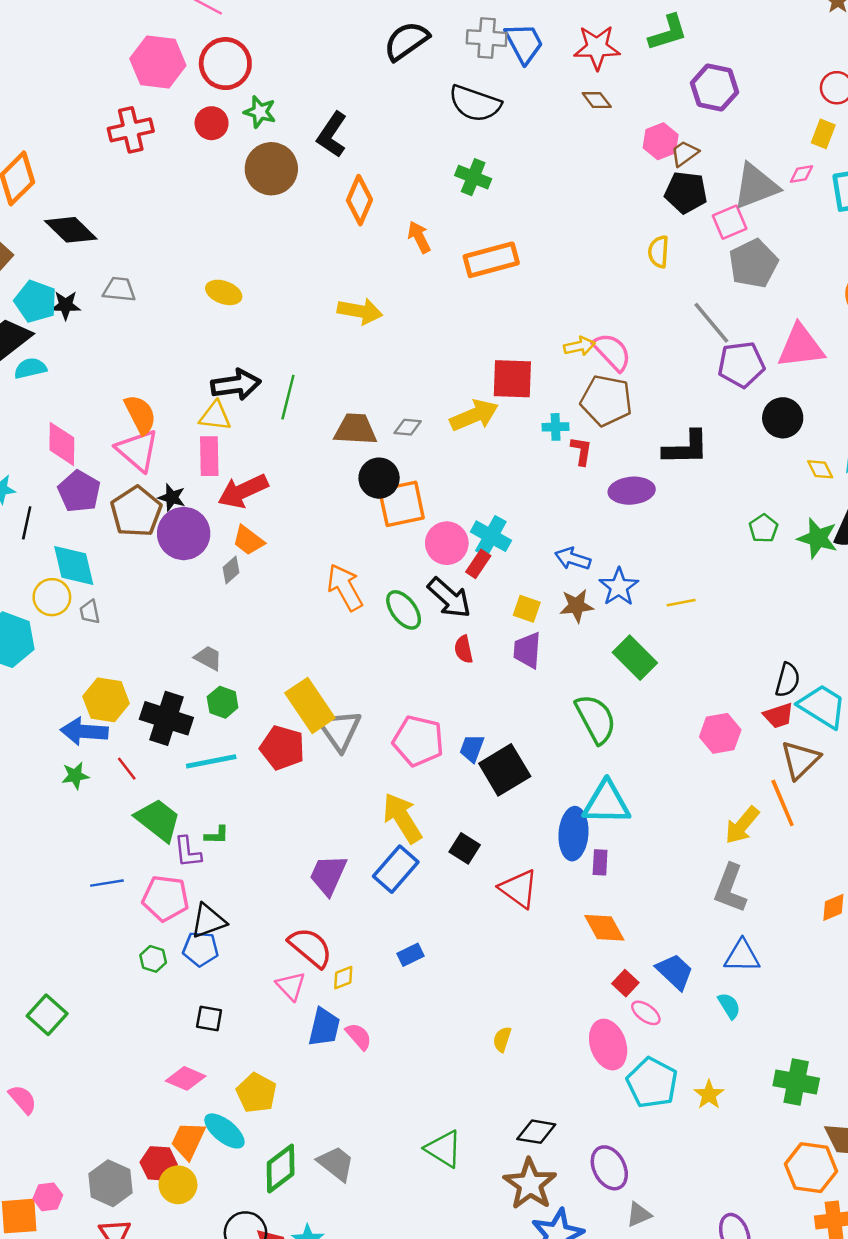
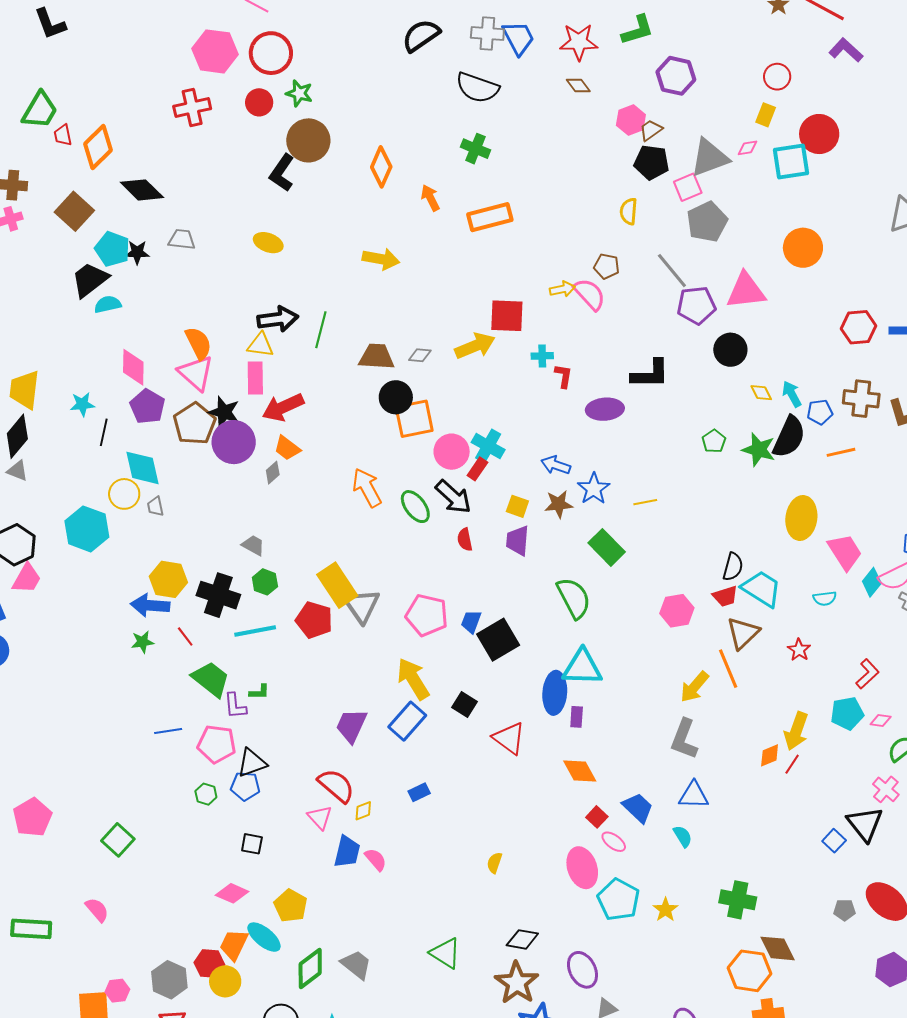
black L-shape: (332, 135) -> (282, 173), moved
brown pentagon: (606, 401) -> (607, 266), moved, size x0.6
black star: (172, 497) -> (224, 412), size x1.4

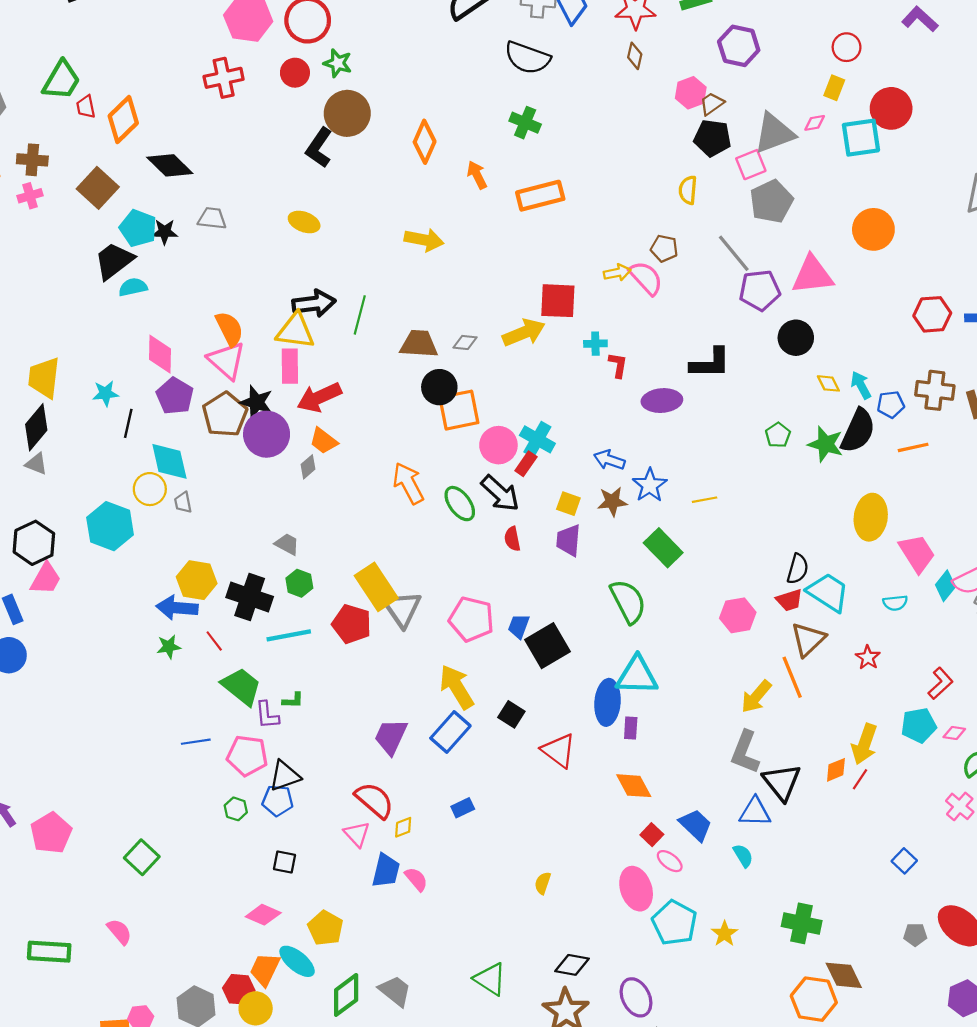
brown diamond: (578, 86) -> (635, 56), turned 50
yellow triangle: (260, 345) -> (295, 331), size x1.4
black triangle: (865, 824) -> (782, 782), moved

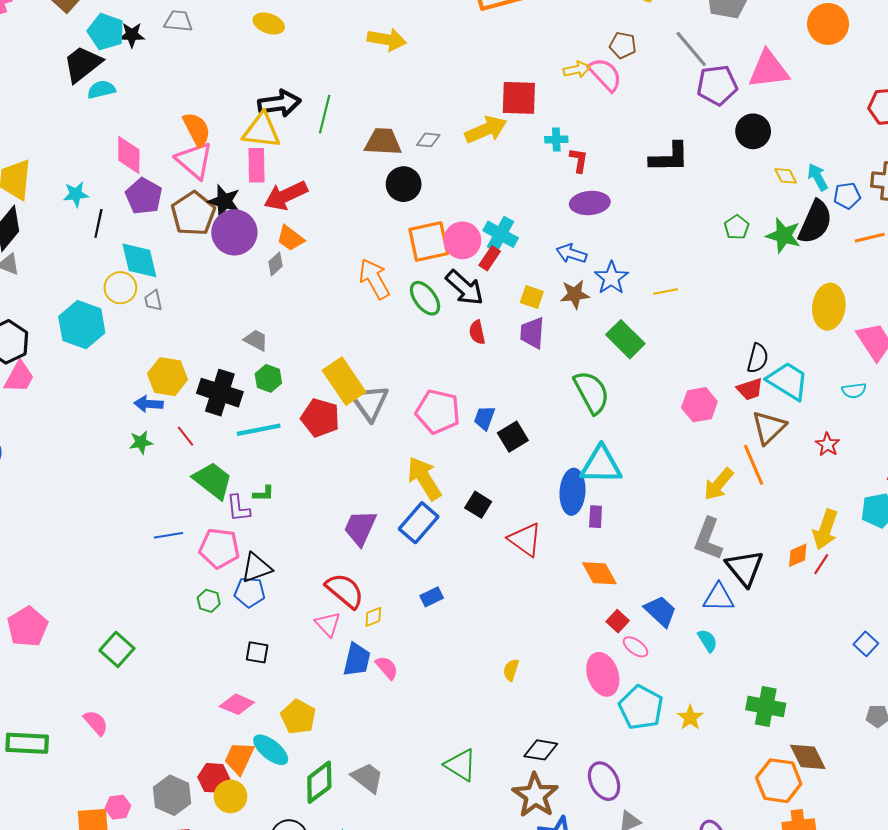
purple ellipse: (662, 401) -> (590, 203), moved
orange square: (459, 410) -> (429, 242), moved
blue arrow: (177, 608) -> (149, 404), size x0.7
black square: (547, 646) -> (513, 437), size x0.7

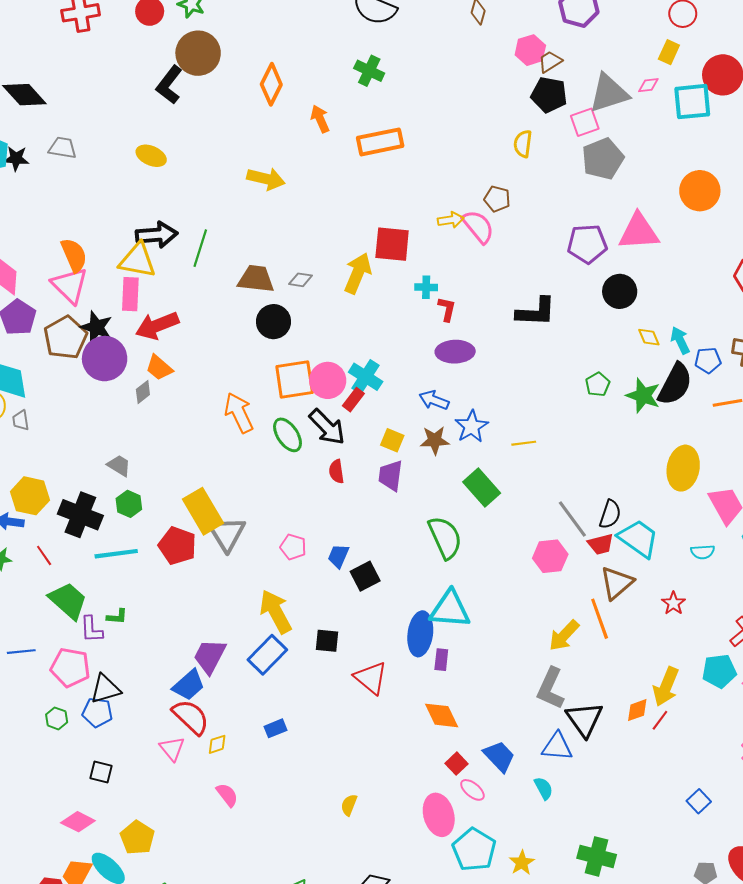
gray line: (691, 49) -> (572, 519), moved
yellow arrow: (486, 130) -> (358, 273), turned -48
pink pentagon: (438, 412) -> (293, 547), size x0.6
black square: (478, 505) -> (327, 641), turned -30
blue trapezoid: (357, 660) -> (189, 685), moved, turned 32

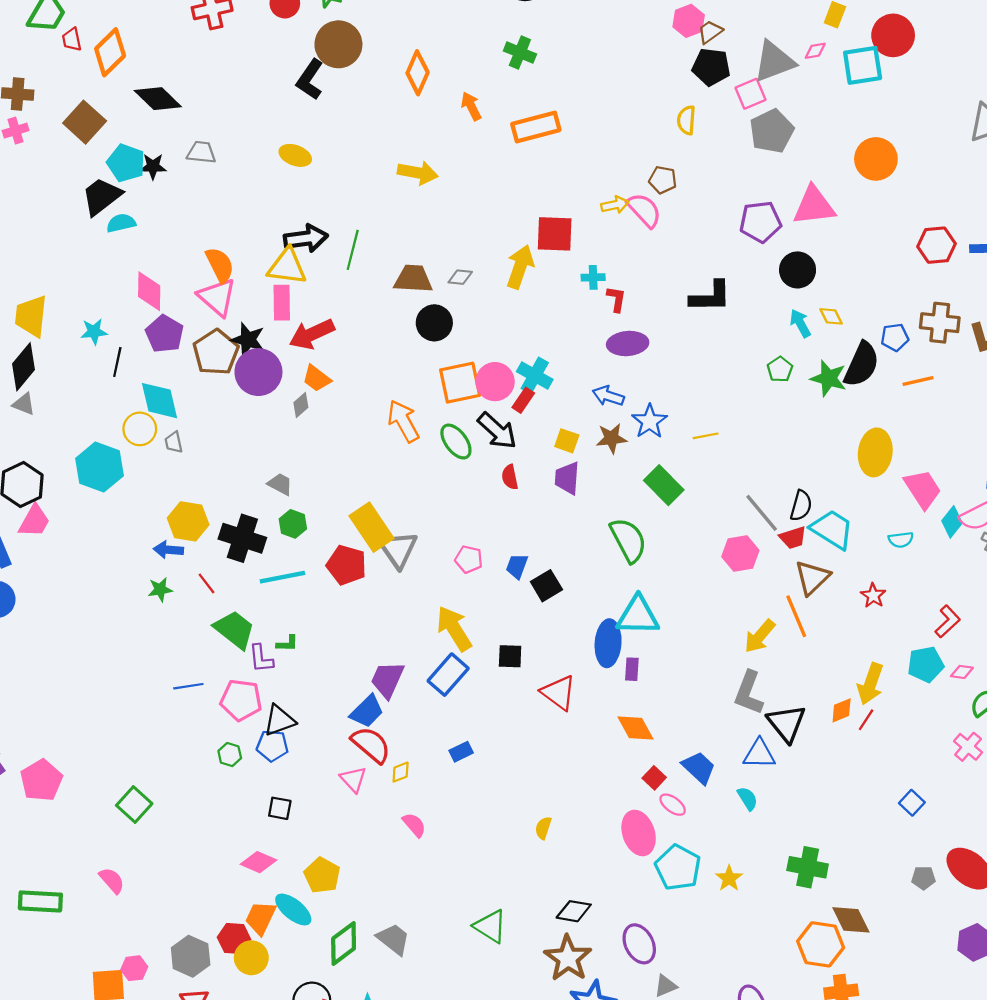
cyan arrow: (680, 340) -> (800, 323), moved

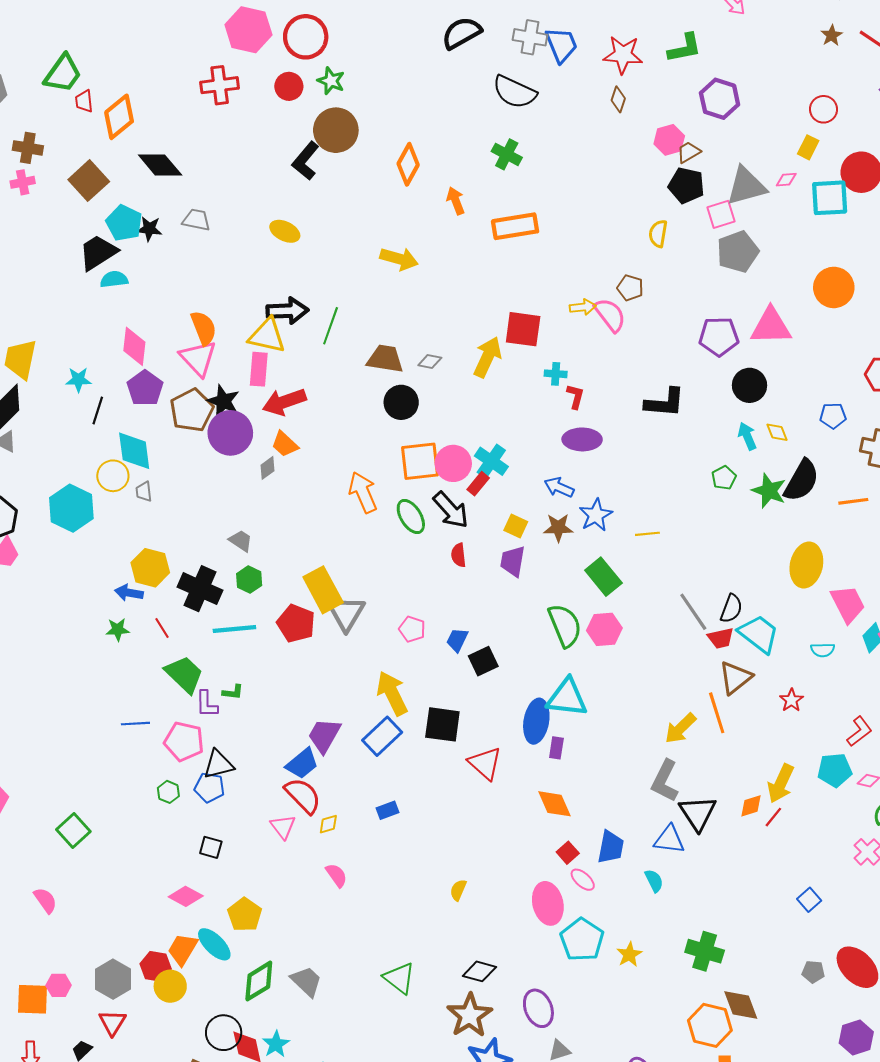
blue pentagon: (895, 337) -> (833, 416), moved
pink hexagon: (740, 554) -> (604, 629), moved
black square: (510, 656) -> (442, 724), size x1.5
blue trapezoid: (699, 768) -> (611, 847), turned 52

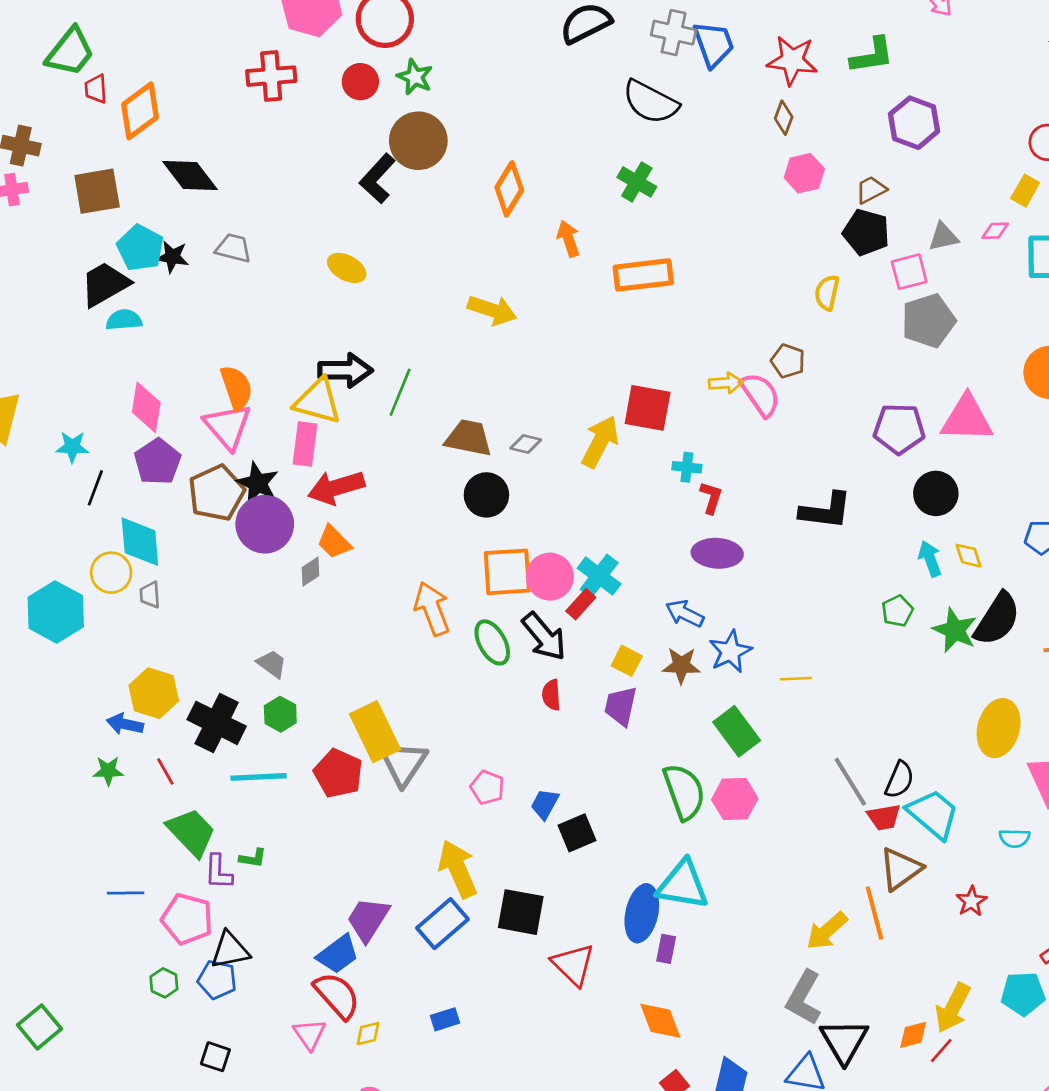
pink hexagon: (669, 140) -> (804, 173), moved
brown square: (89, 181) -> (97, 191), turned 30
gray triangle: (746, 186) -> (943, 237), size x0.6

